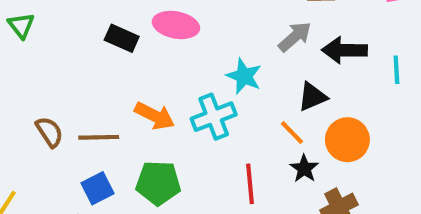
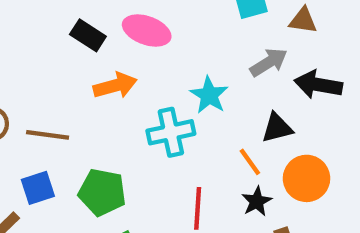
orange arrow: (155, 116) -> (115, 86), moved, turned -51

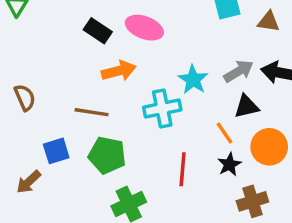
gray arrow: (269, 62) -> (239, 71), moved
brown line: (48, 135) -> (92, 112), moved

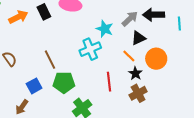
black rectangle: (98, 31) -> (44, 12), turned 42
orange arrow: (119, 71) -> (18, 17), moved
brown line: (92, 112) -> (50, 60), turned 66
brown cross: (252, 201) -> (138, 93), moved

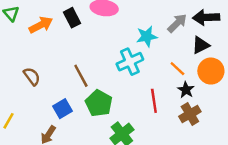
cyan star: (105, 29) -> (147, 36), turned -30
black triangle: (138, 38) -> (201, 45), moved
green pentagon: (64, 82) -> (99, 103), turned 30

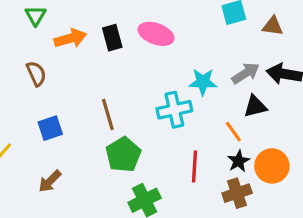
black triangle: (201, 45) -> (255, 106), moved
orange circle: (211, 71) -> (272, 166), moved
brown semicircle: (32, 76) -> (36, 74), moved
blue square: (63, 109) -> (50, 128), moved

